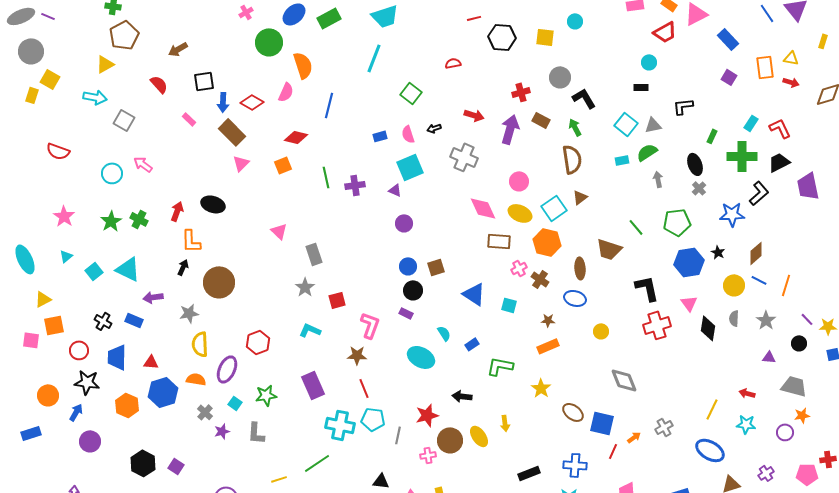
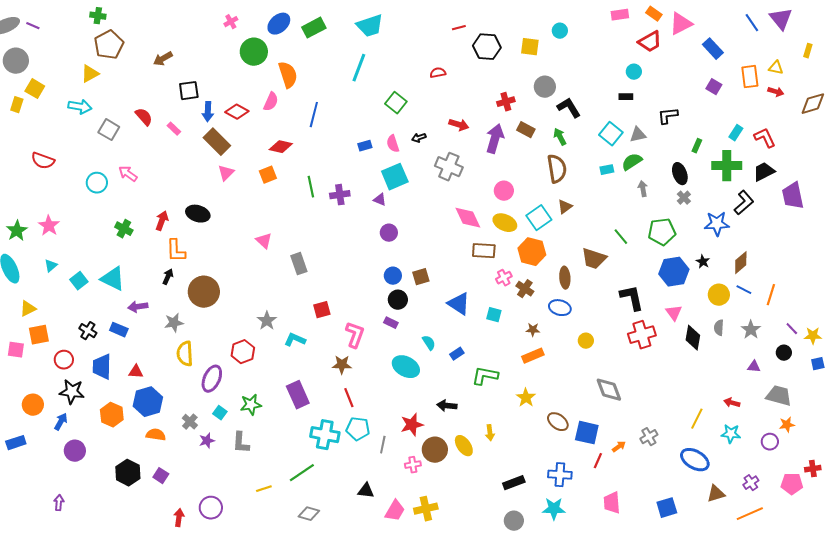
red semicircle: (159, 84) -> (144, 117), moved
green star: (111, 221) -> (17, 231), moved
gray star: (305, 287) -> (267, 321), moved
orange semicircle: (196, 379) -> (156, 435), moved

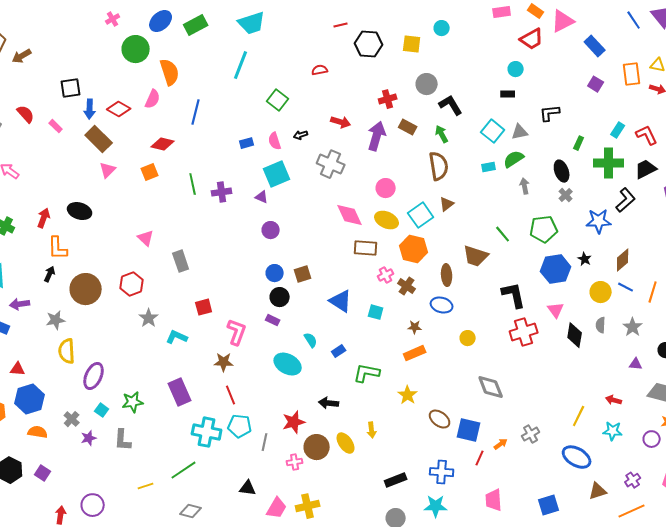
brown arrow: (163, 59) -> (22, 56), moved
red hexagon: (243, 352) -> (132, 284), moved

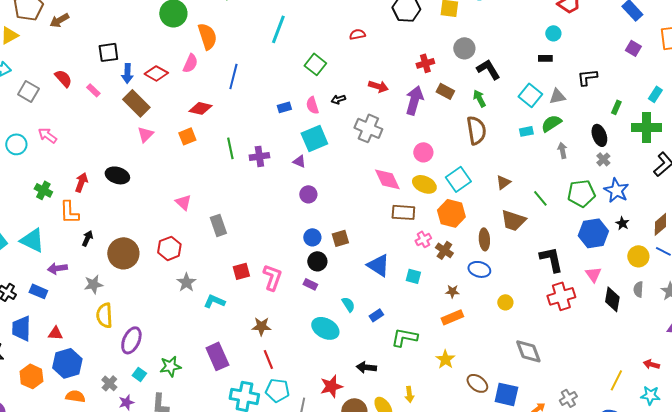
brown triangle: (447, 204) -> (503, 182), moved
blue star: (599, 221) -> (616, 190), moved, turned 30
orange L-shape: (58, 248) -> (69, 212), moved
pink L-shape: (237, 332) -> (272, 277), moved

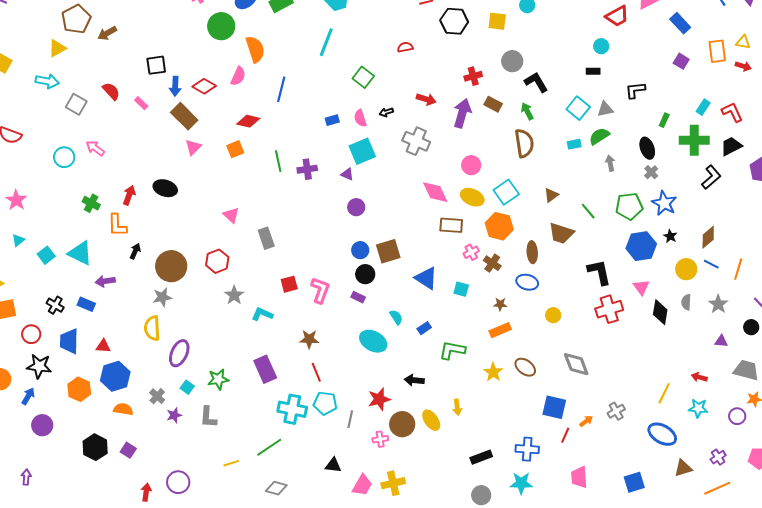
brown square: (340, 238) -> (388, 251), size x1.4
gray star: (93, 284) -> (162, 297), moved
brown ellipse: (477, 383) -> (525, 367), moved

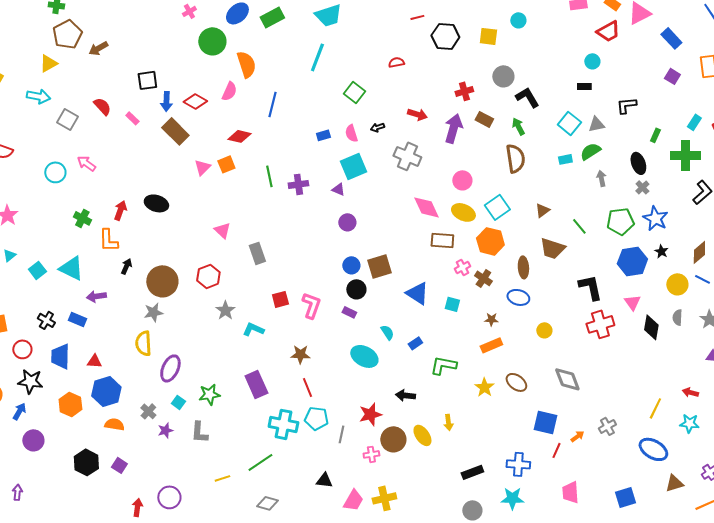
pink triangle: (193, 147) -> (202, 167), moved

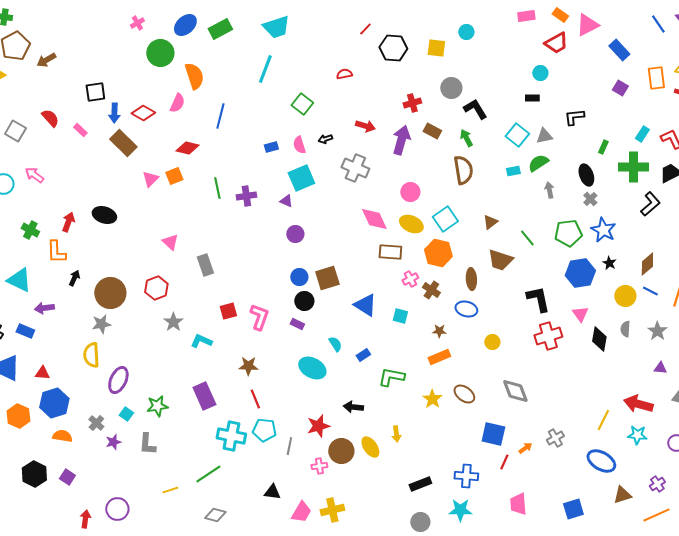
red line: (417, 17) -> (365, 29), turned -32
red arrow: (690, 392) -> (638, 404), size x1.8

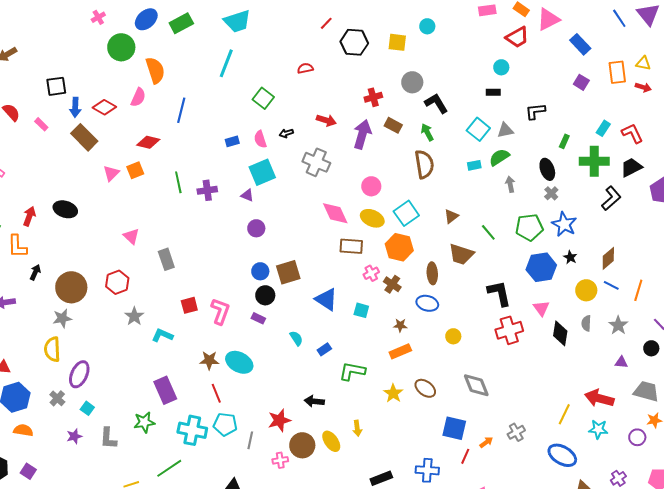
cyan ellipse: (312, 368) -> (239, 362), moved
green star: (157, 406) -> (144, 422), moved
gray cross: (96, 423) -> (57, 398), moved

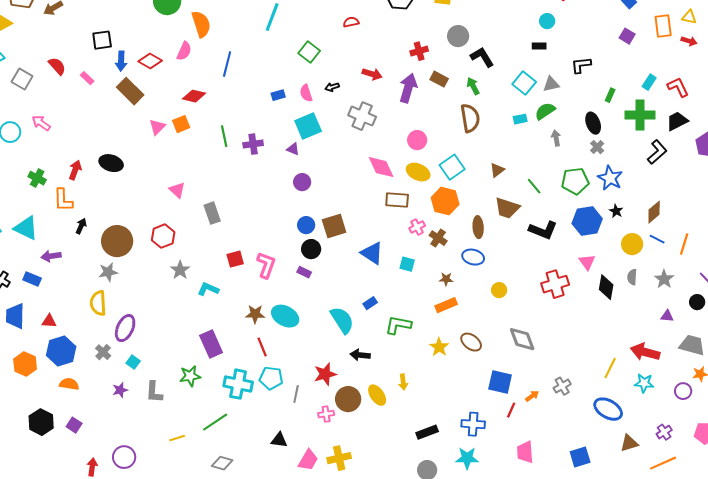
black L-shape: (499, 293) -> (543, 230), moved, turned 124
cyan semicircle: (296, 338) -> (342, 320), moved, size x1.8

